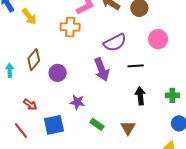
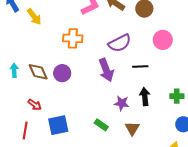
orange cross: (70, 27) -> (73, 38), moved
brown diamond: (34, 60) -> (38, 72), moved, turned -65
purple star: (77, 102) -> (122, 103), moved
red line: (21, 130) -> (25, 131), turned 48

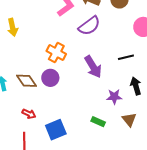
yellow arrow: (34, 17) -> (13, 27), turned 36
orange cross: (73, 38) -> (56, 53), moved, turned 36
purple semicircle: (120, 43) -> (89, 26), moved

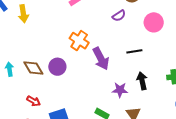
purple semicircle: (89, 26) -> (119, 16), moved, size x0.6
orange cross: (56, 53) -> (79, 41), moved

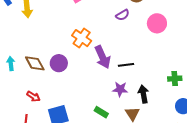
black line: (134, 51) -> (126, 65), moved
black arrow: (142, 81) -> (143, 94), moved

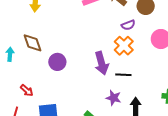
orange cross: (82, 38) -> (124, 46), moved
brown diamond: (35, 63) -> (32, 43), moved

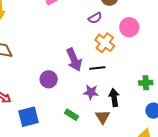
orange cross: (124, 46) -> (105, 43), moved
purple circle: (57, 62) -> (49, 79), moved

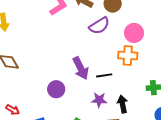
purple semicircle: (95, 18) -> (99, 26), size x1.5
orange cross: (105, 43) -> (128, 56), moved, turned -30

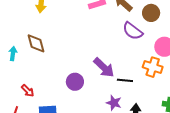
purple semicircle: (99, 26) -> (133, 31), turned 55
purple arrow: (81, 68) -> (104, 68), turned -35

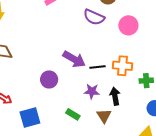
orange cross: (153, 67) -> (122, 66), moved

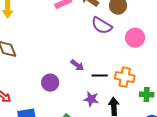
purple arrow: (74, 59) -> (77, 65), size x0.6

